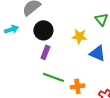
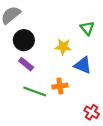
purple rectangle: (45, 52) -> (26, 64), turned -72
orange cross: (77, 86) -> (60, 86), moved

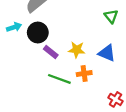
black circle: (24, 40) -> (38, 33), moved
yellow star: (63, 47) -> (77, 50), moved

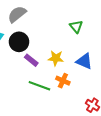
green triangle: (111, 16) -> (76, 27), moved
orange cross: (84, 74) -> (63, 81), turned 32

